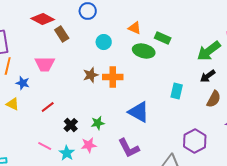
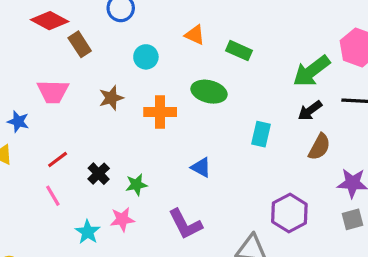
green ellipse: (144, 51) -> (209, 92), moved
brown star: (91, 75) -> (111, 98), moved
blue triangle: (139, 112) -> (201, 167), size x0.6
black cross: (71, 125) -> (99, 174), moved
pink line: (45, 146) -> (53, 196), moved, turned 32

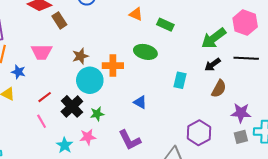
cyan circle: (146, 57) -> (90, 80), moved, size x1.6
black cross: (99, 174) -> (72, 106), size x1.5

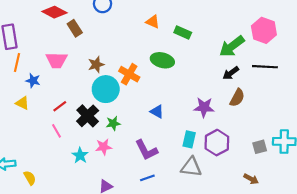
orange cross: (113, 66) -> (129, 74), turned 30
cyan rectangle: (180, 80) -> (189, 139), moved
purple star: (241, 113) -> (204, 107), moved

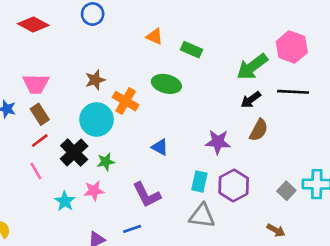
brown rectangle: (75, 28) -> (40, 114), moved
brown star: (96, 65) -> (95, 80), moved
gray square: (260, 147) -> (286, 191), turned -32
blue line: (147, 178) -> (132, 229), moved

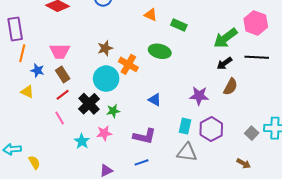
purple L-shape: (147, 195) -> (145, 136), turned -50
blue line: (132, 229) -> (141, 162), moved

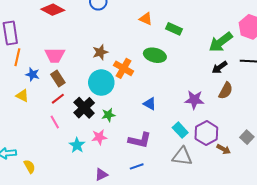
cyan rectangle: (185, 126) -> (180, 130), turned -56
brown arrow: (244, 163) -> (224, 149), moved

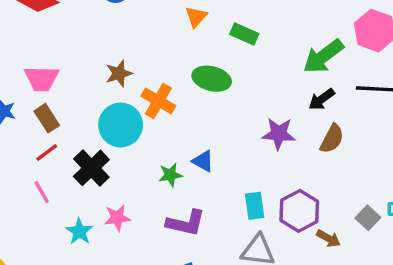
orange triangle: (146, 19) -> (196, 17), turned 48
purple star: (194, 100) -> (279, 134), moved
green star: (108, 115) -> (170, 175), moved
cyan rectangle: (180, 130) -> (255, 206), turned 35

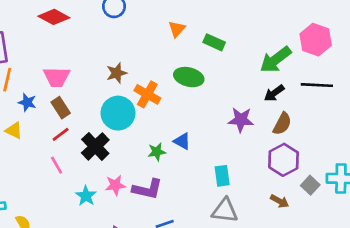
purple hexagon: (299, 211) -> (284, 160), moved
purple L-shape: (186, 223) -> (147, 189), moved

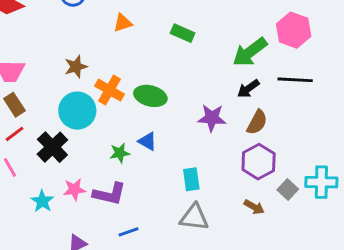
orange triangle: (177, 29) -> (123, 23), moved, turned 30
green ellipse: (189, 77) -> (150, 96), moved

